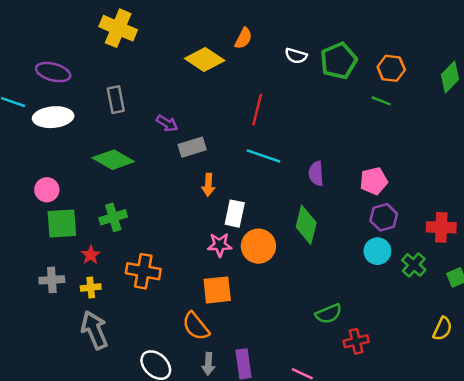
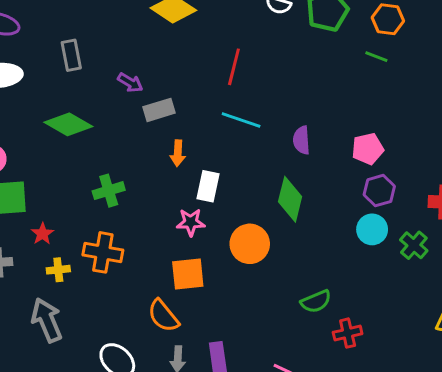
green cross: (113, 217) -> (109, 191), moved
orange circle: (258, 246) -> (250, 244), moved
yellow cross: (91, 287) -> (58, 270), moved

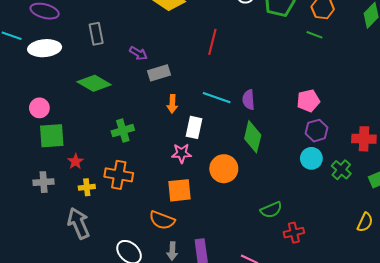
cyan line: (241, 120) -> (217, 98), moved
purple semicircle: (302, 140) -> (249, 100), moved
orange semicircle: (163, 316) -> (162, 220), turned -30

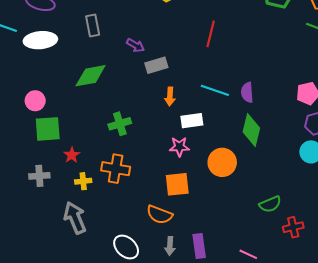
green diamond: (94, 83) -> (91, 76), turned -40
white rectangle: (194, 127) -> (192, 121), turned 70

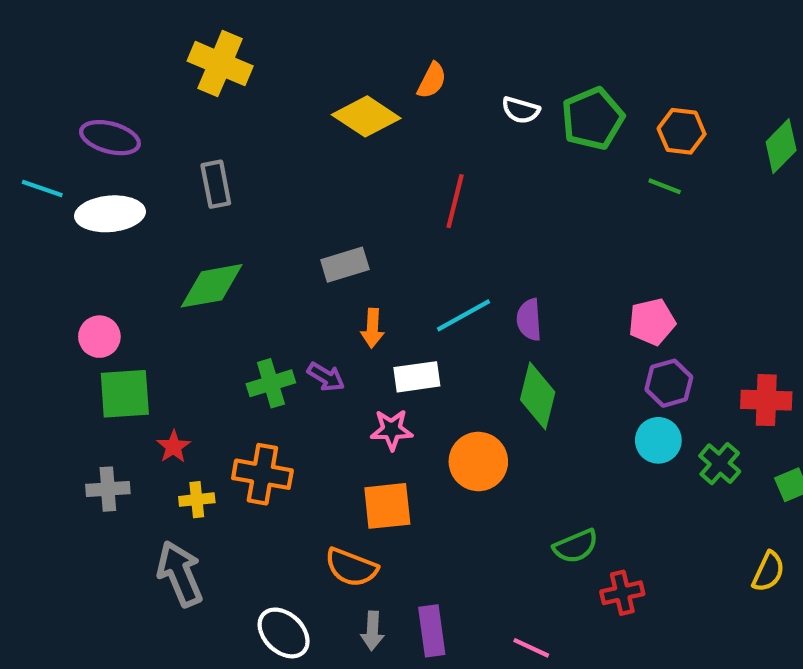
purple arrow: (135, 45) -> (326, 377), moved
cyan line: (215, 90) -> (464, 315), turned -48

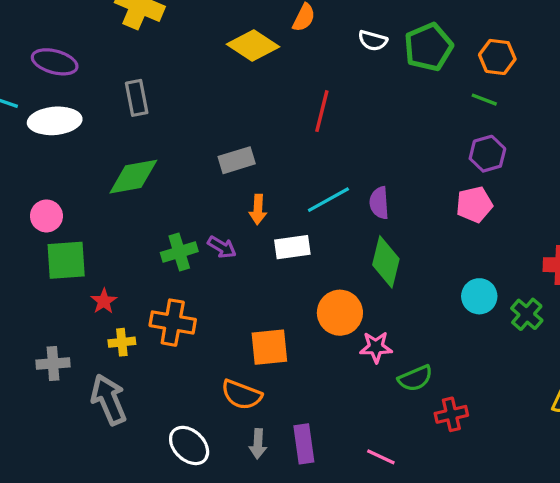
purple hexagon: (669, 383) -> (487, 154), moved
pink star: (392, 430) -> (376, 347), moved
gray cross: (108, 489) -> (53, 364), moved

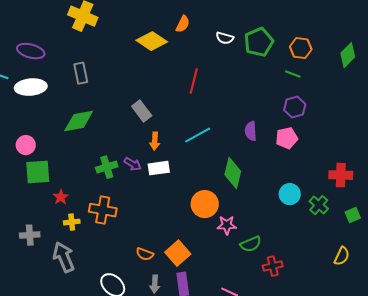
gray rectangle: (237, 160) -> (142, 111), turned 70
purple semicircle: (379, 203) -> (251, 131), moved
white rectangle: (292, 247) -> (159, 168), moved
orange square: (269, 347) -> (178, 253), moved, turned -35
orange semicircle: (242, 395) -> (145, 254), size x0.7

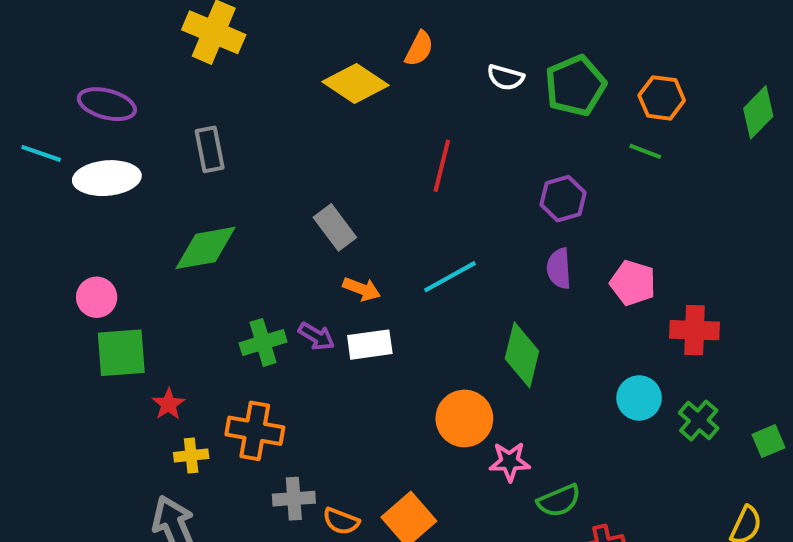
purple hexagon: (295, 107) -> (563, 199), moved
pink pentagon: (287, 138) -> (633, 283), turned 30
orange arrow: (155, 141) -> (362, 289), turned -72
red cross: (341, 175) -> (695, 330), moved
gray cross: (30, 235) -> (294, 499), moved

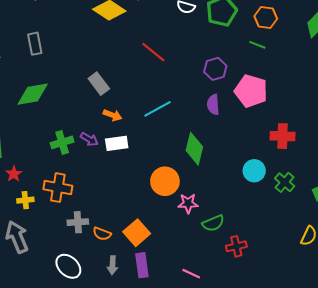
red line: (442, 166) -> (153, 52), turned -65
pink pentagon: (633, 283) -> (251, 91), moved, size x1.4

